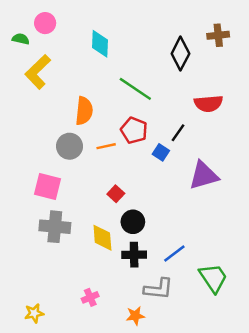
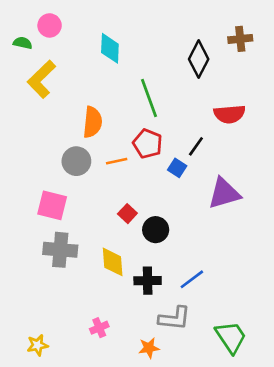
green line: (135, 89) -> (149, 98), turned 36
black circle: (133, 222) -> (156, 230), moved
green trapezoid: (213, 278) -> (231, 337), moved

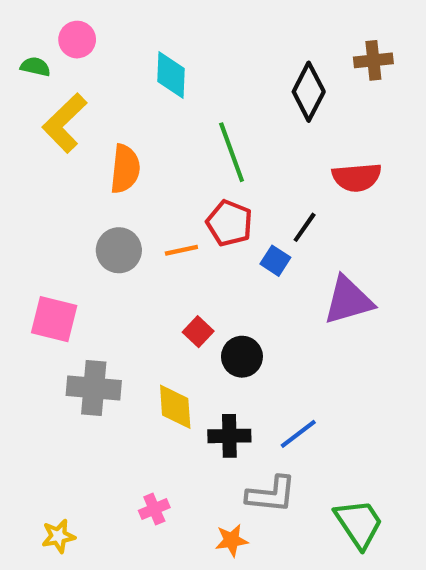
orange semicircle: (93, 122) -> (125, 169), moved
pink square: (52, 205) -> (54, 319), moved

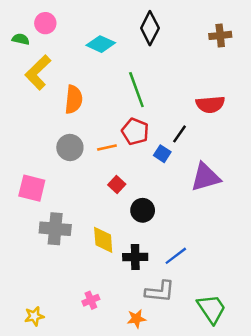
cyan diamond: (171, 75) -> (101, 44), turned -68
black diamond: (309, 92) -> (150, 28), moved
red square: (198, 332) -> (117, 184), moved

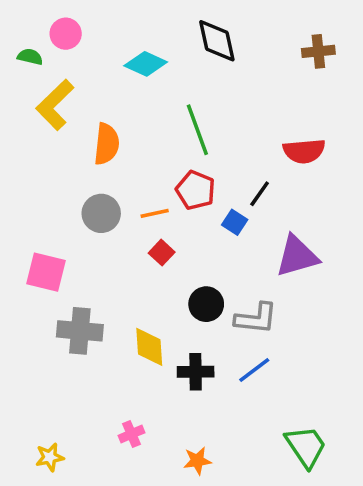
black diamond: (150, 28) -> (217, 41), turned -40
red square: (117, 184) -> (162, 253), moved
gray L-shape: (160, 292) -> (256, 318), moved

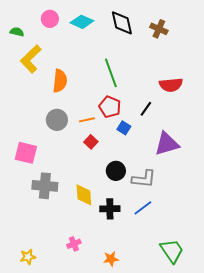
pink circle: (66, 34) -> (50, 19), moved
brown cross: (318, 51) -> (159, 29), moved, turned 30
cyan diamond: (146, 64) -> (82, 22), moved
blue square: (235, 222) -> (124, 128), moved

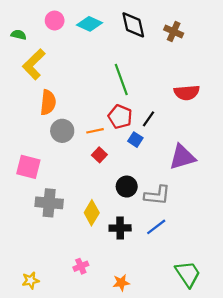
orange semicircle: (60, 81) -> (48, 102), moved
black line: (146, 109) -> (148, 119), moved
yellow diamond: (84, 195) -> (92, 213), turned 35

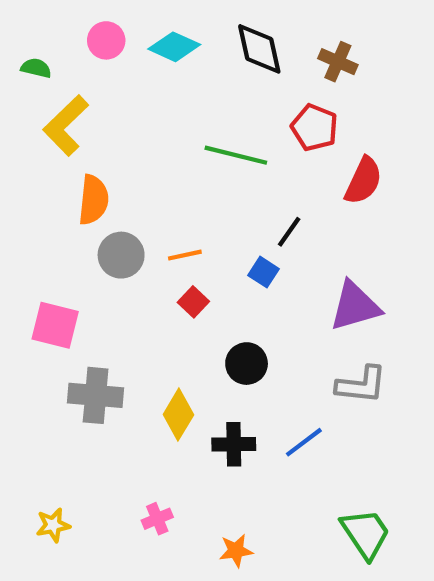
green line: (121, 79) -> (236, 155), turned -56
red semicircle: (187, 93) -> (363, 181), turned -60
red pentagon: (120, 117) -> (315, 128), moved
gray L-shape: (157, 195) -> (361, 385), moved
yellow star: (31, 280) -> (53, 525), moved

